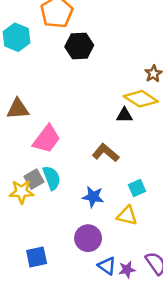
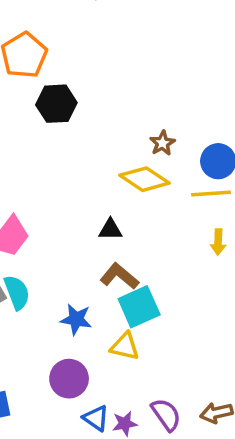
black triangle: (124, 115) -> (110, 229), moved
brown L-shape: (106, 153) -> (119, 276), moved
cyan square: (137, 188) -> (139, 307), size x1.6

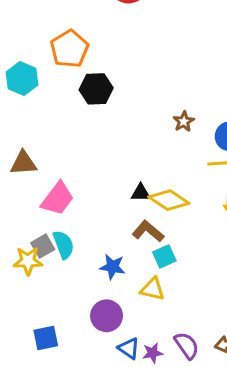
yellow diamond: (144, 179) -> (169, 200), moved
cyan square: (139, 307) -> (164, 256), size x0.7

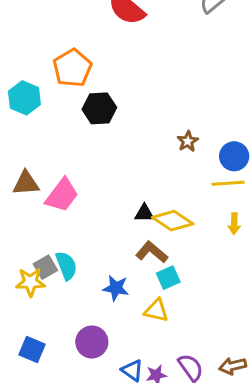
pink trapezoid: (58, 199) -> (62, 195), moved
purple circle: (107, 316) -> (92, 342), moved
blue square: (46, 338) -> (32, 349), moved, turned 35

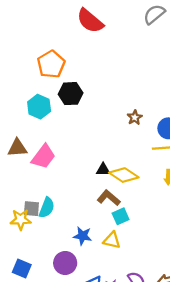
cyan hexagon: (24, 98) -> (39, 107), moved
cyan semicircle: (66, 266) -> (47, 208), turned 42
gray square: (45, 267) -> (31, 209), turned 35
blue star: (116, 288) -> (83, 236), moved

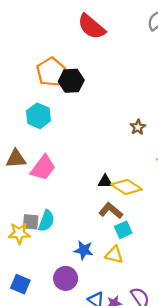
black hexagon: (71, 94) -> (71, 81), moved

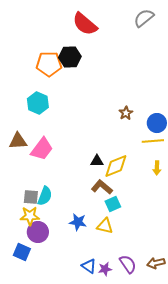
orange pentagon: (51, 72) -> (49, 64), turned 30
black hexagon: (71, 81) -> (70, 57), moved
yellow diamond: (127, 187) -> (116, 166), turned -56
yellow star: (19, 233) -> (30, 216), moved
purple circle: (66, 278) -> (38, 232), moved

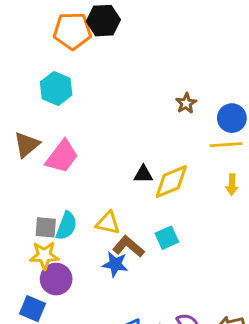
brown triangle: (18, 141) -> (27, 145), turned -36
brown L-shape: (102, 187) -> (128, 247), moved
yellow triangle: (105, 226) -> (108, 223), moved

